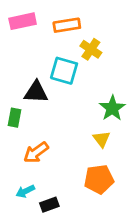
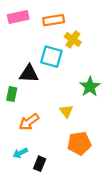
yellow triangle: (102, 139) -> (66, 111), moved
black rectangle: (49, 205) -> (40, 164), turned -48

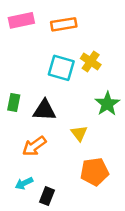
yellow cross: (73, 39) -> (91, 61), moved
black triangle: (29, 74) -> (44, 110), moved
green rectangle: (12, 94) -> (14, 103), moved

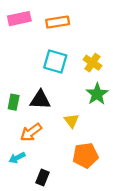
yellow cross: (91, 61) -> (92, 63), moved
green rectangle: (14, 103) -> (14, 102), moved
cyan arrow: (24, 183) -> (17, 158), moved

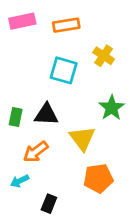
yellow cross: (92, 63) -> (104, 56), moved
yellow triangle: (72, 121) -> (82, 138), size x1.5

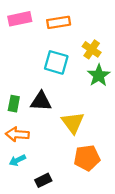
green star: (112, 108) -> (99, 75), moved
orange arrow: (36, 152) -> (17, 134), moved, turned 40
black rectangle: (49, 204) -> (43, 180), turned 42

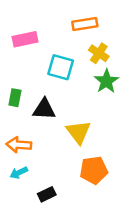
pink rectangle: (20, 19) -> (25, 39), moved
orange rectangle: (59, 22) -> (85, 24), moved
green rectangle: (14, 104) -> (15, 98), moved

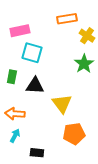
yellow cross: (99, 53) -> (87, 36), moved
cyan square: (61, 67) -> (32, 53), moved
cyan arrow: (19, 173) -> (15, 136), turned 144
black rectangle: (47, 194) -> (37, 153), turned 32

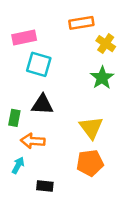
green rectangle: (12, 77) -> (14, 118), moved
yellow triangle: (62, 104) -> (91, 128), moved
orange arrow: (15, 114) -> (33, 141), moved

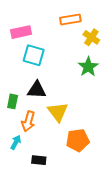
yellow triangle: (91, 128) -> (58, 112), moved
orange arrow: (33, 141) -> (28, 121), turned -78

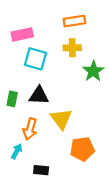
yellow cross: (91, 37) -> (72, 48), moved, turned -35
green rectangle: (13, 101) -> (12, 99), moved

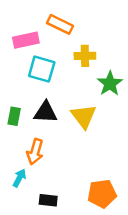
orange rectangle: (74, 21) -> (60, 24), moved, turned 35
yellow triangle: (61, 119) -> (84, 116), moved
orange pentagon: (82, 149) -> (102, 194), moved

